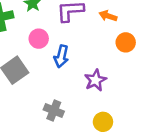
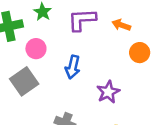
pink circle: (39, 39) -> (36, 49), moved

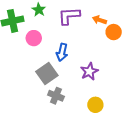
orange circle: (140, 53) -> (114, 32), moved
gray square: (24, 81) -> (47, 73), moved

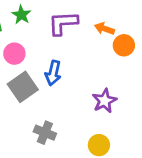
purple star: (89, 71) -> (104, 101), moved
gray square: (47, 73) -> (23, 87), moved

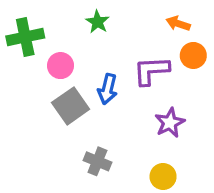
green star: (21, 15) -> (97, 22), moved
purple L-shape: (63, 23) -> (151, 71), moved
orange arrow: (104, 29) -> (178, 24), moved

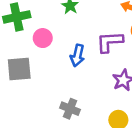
gray square: (71, 106) -> (19, 69), moved, turned 30

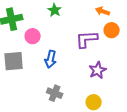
blue arrow: (77, 55) -> (51, 59), moved

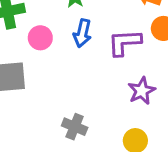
blue arrow: (51, 59) -> (82, 33), moved

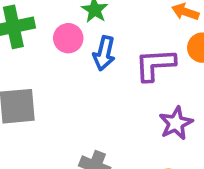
pink circle: (40, 38) -> (68, 38), moved

